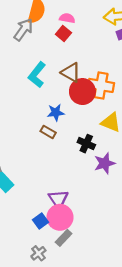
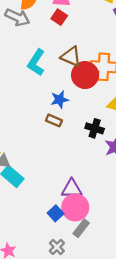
gray arrow: (23, 30) -> (17, 17), turned 85
purple triangle: (58, 199) -> (72, 189), turned -50

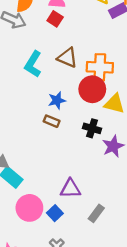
red circle: (85, 75) -> (92, 89), moved
pink circle: (75, 207) -> (29, 208), moved
gray rectangle: (81, 228) -> (96, 213), moved

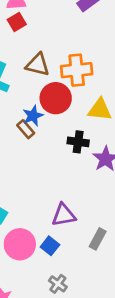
red square: (55, 19) -> (17, 22), turned 35
red circle: (92, 89) -> (56, 98), moved
brown rectangle: (52, 121) -> (26, 129), moved, turned 35

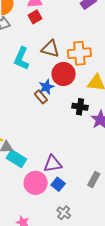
purple triangle: (64, 215) -> (53, 164), moved

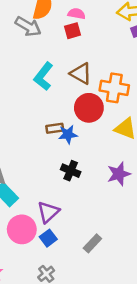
blue star: (46, 87) -> (68, 134), moved
brown rectangle: (41, 97) -> (55, 128), turned -72
black cross: (80, 107) -> (71, 171), moved
purple triangle: (53, 164) -> (48, 212), turned -48

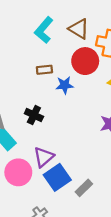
brown rectangle: (55, 128) -> (44, 70), moved
black cross: (71, 171) -> (34, 115), moved
blue square: (48, 238) -> (57, 177), moved, size x1.6

